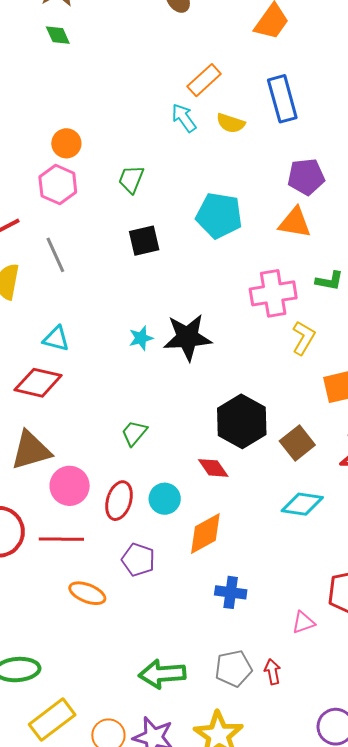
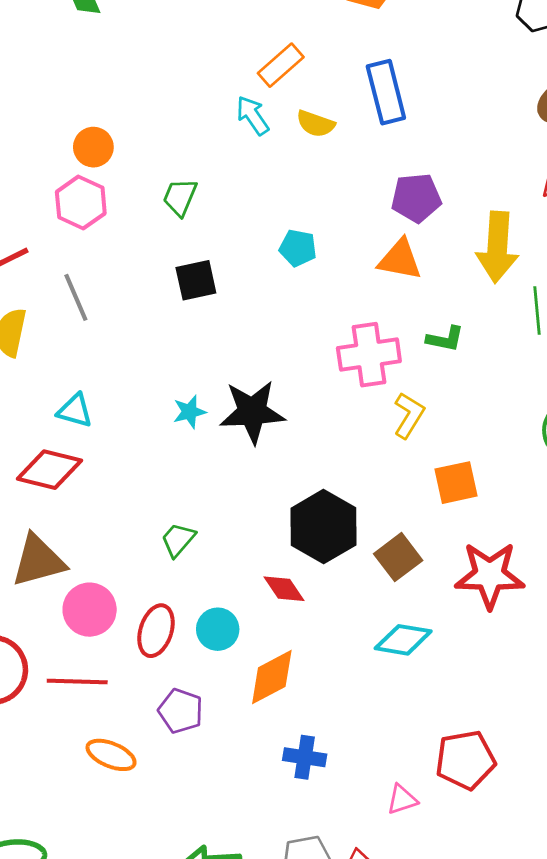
cyan pentagon: (219, 215) -> (298, 248), size x0.6

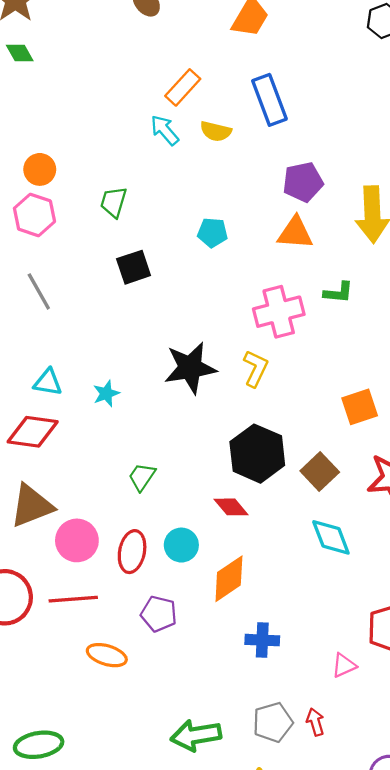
cyan star: (189, 412) -> (106, 394), moved
yellow L-shape: (409, 415) -> (256, 368), moved
cyan diamond: (403, 640) -> (331, 537), turned 66

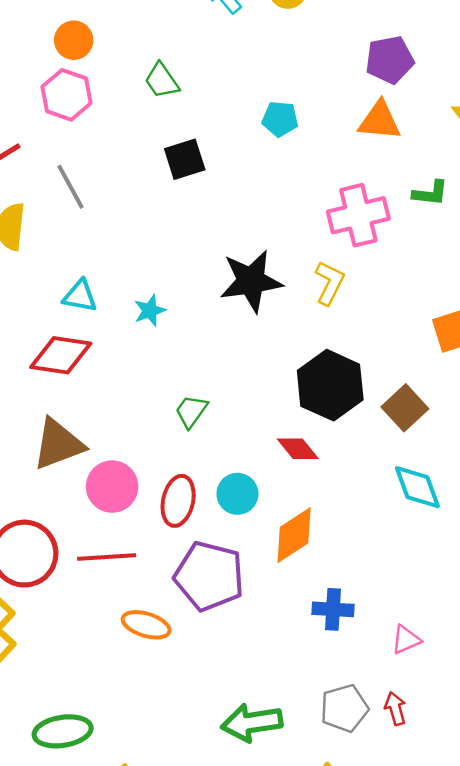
green trapezoid: (113, 202) -> (162, 81), turned -52
purple pentagon: (159, 614) -> (209, 576), size x1.6
pink triangle: (344, 665) -> (406, 640), moved

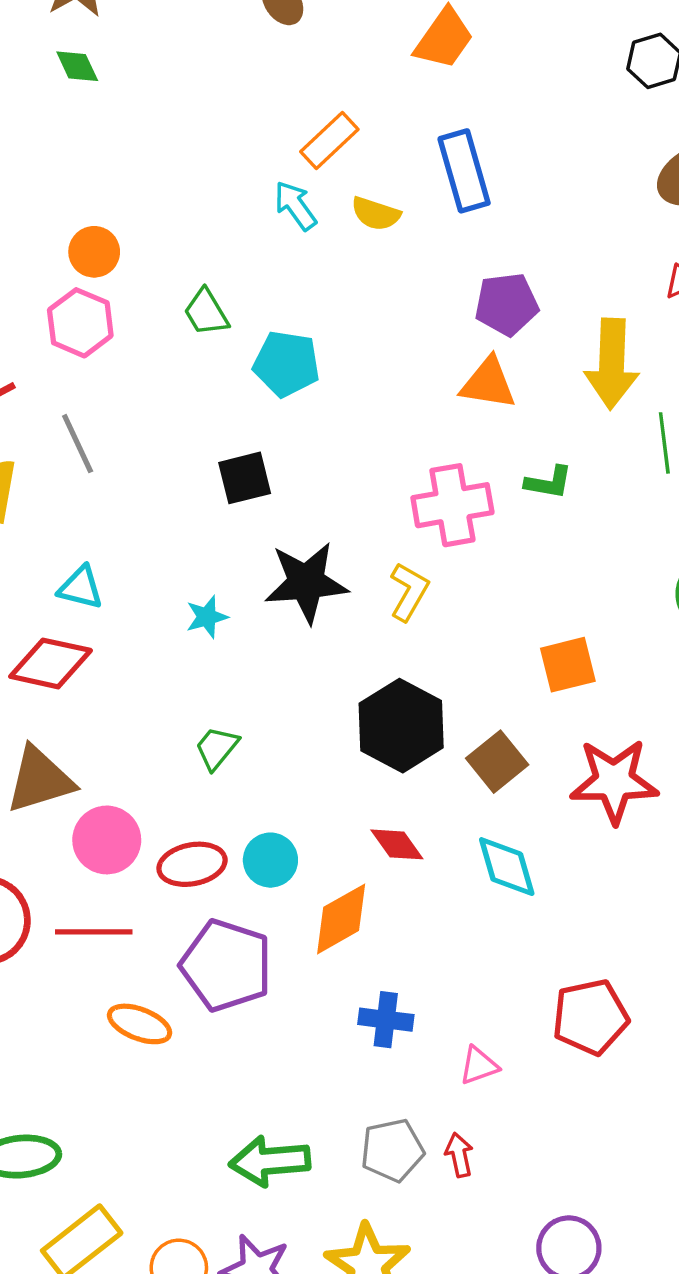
cyan pentagon: (280, 119) -> (286, 364), moved, size x1.4
black square: (185, 159) -> (245, 478), moved
cyan star: (150, 311) -> (207, 617), moved
red diamond: (298, 449) -> (397, 844), moved
red ellipse: (178, 501) -> (192, 864), turned 63

